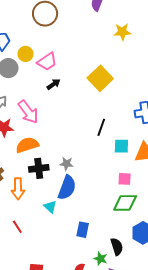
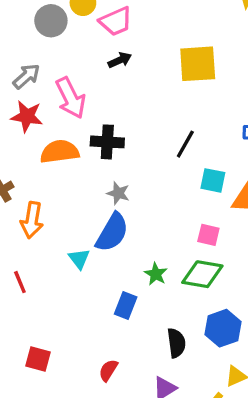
yellow square: (100, 78) -> (198, 64), turned 30
black cross: (39, 168) -> (107, 142), moved
green star: (101, 259) -> (156, 274), moved

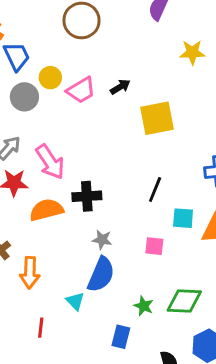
black arrow: (120, 60) -> (120, 87), moved
pink square: (208, 235) -> (154, 246), moved
red line: (20, 282) -> (41, 328), moved, turned 36

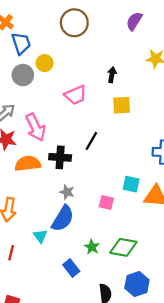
black arrow: (120, 87) -> (112, 75), moved, turned -56
pink trapezoid: (81, 90) -> (76, 95), moved
yellow square: (157, 118) -> (122, 105), size x0.7
black line: (155, 189) -> (91, 141), moved
blue rectangle: (121, 337) -> (71, 268), turned -60

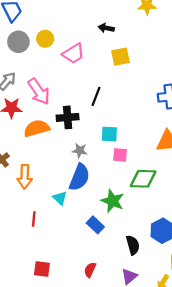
yellow circle: (45, 63) -> (45, 39), moved
black arrow: (112, 75) -> (106, 28), turned -80
cyan square: (131, 184) -> (109, 134), moved
green star: (92, 247) -> (112, 201), size x1.5
green diamond: (123, 247) -> (143, 179), moved

